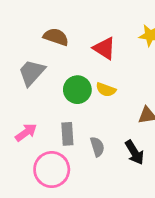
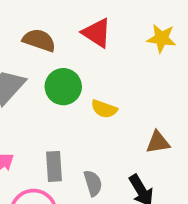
red triangle: (104, 48) -> (97, 33), moved
green circle: (77, 90) -> (63, 87), moved

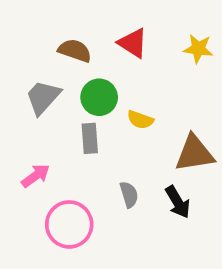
brown triangle: (158, 142) -> (195, 153), size x1.6
gray rectangle: (54, 166) -> (90, 138), moved

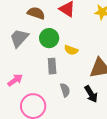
gray rectangle: (90, 138) -> (52, 66), moved

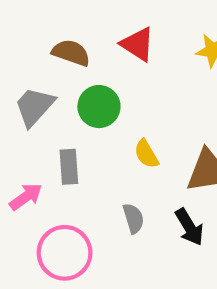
yellow semicircle: (71, 50) -> (146, 154), moved, turned 40
gray rectangle: (52, 66) -> (69, 167), moved

